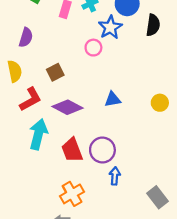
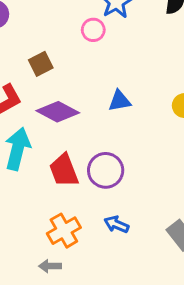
blue arrow: (115, 176) -> (116, 224), moved, turned -72

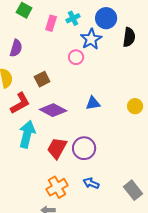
red trapezoid: (64, 170) -> (57, 148), turned 50

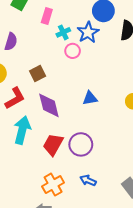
cyan cross: (73, 18) -> (63, 32), moved
purple diamond: (53, 110) -> (49, 105), turned 48

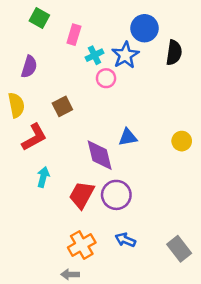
purple diamond: (49, 105) -> (100, 155), moved
cyan arrow: (22, 130) -> (43, 177), size x0.6

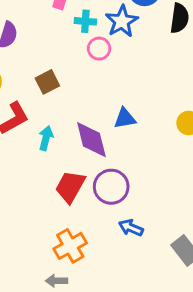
cyan cross: (94, 55) -> (85, 21), turned 30
cyan arrow: (43, 177) -> (46, 138), moved
blue arrow: (125, 240) -> (131, 228), moved

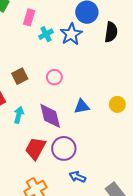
cyan cross: (85, 21) -> (46, 34), turned -32
pink circle: (99, 49) -> (54, 77), moved
blue triangle: (125, 118) -> (82, 107), moved

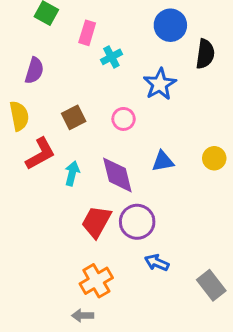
blue star: (71, 34) -> (160, 84), moved

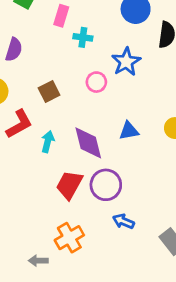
cyan cross: (111, 57) -> (83, 37), turned 36
pink circle: (124, 119) -> (96, 82), moved
gray arrow: (83, 316) -> (38, 261), moved

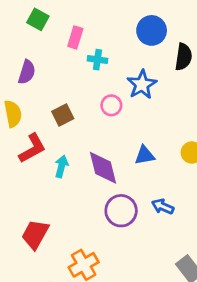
red trapezoid: (69, 185) -> (35, 234), moved
blue arrow: (123, 221) -> (163, 207), moved

